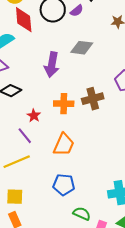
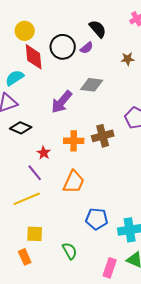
purple arrow: (52, 65) -> (62, 102), turned 30
blue pentagon: (64, 185) -> (97, 219), moved
yellow square: (15, 197) -> (35, 234), moved
green semicircle: (82, 214) -> (70, 251), moved, turned 36

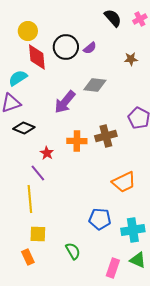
black semicircle: (98, 29) -> (113, 18), moved
orange trapezoid: (74, 182) -> (124, 182), moved, turned 40
yellow line: (27, 199) -> (30, 199), turned -72

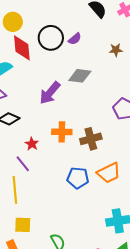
brown cross: (106, 136) -> (91, 139), moved
blue pentagon: (100, 219) -> (78, 178), moved

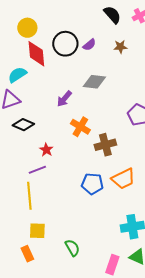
brown star: (116, 50) -> (120, 47), moved
purple arrow: (50, 93) -> (64, 99), size x0.7
orange cross: (62, 132) -> (80, 127), moved, turned 30
purple line: (23, 164) -> (37, 170), turned -72

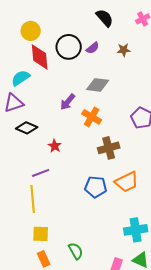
black semicircle: (112, 15) -> (105, 18), moved
orange cross: (80, 127) -> (92, 117), moved
red star: (46, 150) -> (55, 146), moved
orange rectangle: (27, 254) -> (44, 259), moved

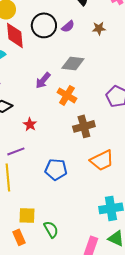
blue pentagon: (96, 187) -> (56, 169), moved
yellow square: (41, 234) -> (27, 215), moved

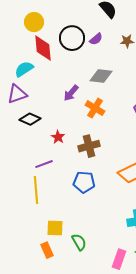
brown cross: (84, 126) -> (89, 146), moved

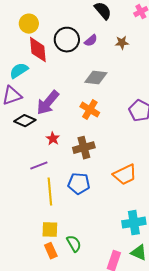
purple arrow: (71, 93) -> (48, 103), moved, size x1.5
yellow line: (36, 190) -> (50, 192), moved
orange rectangle: (47, 250) -> (51, 251), moved

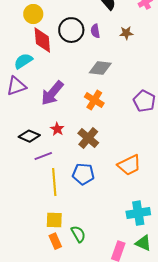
purple semicircle: (91, 41) -> (95, 31), turned 120
black diamond: (25, 121) -> (29, 136), moved
brown cross: (84, 148) -> (88, 138), turned -35

